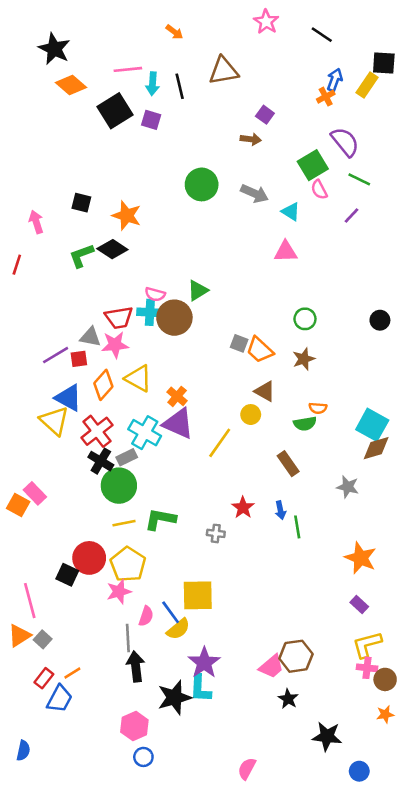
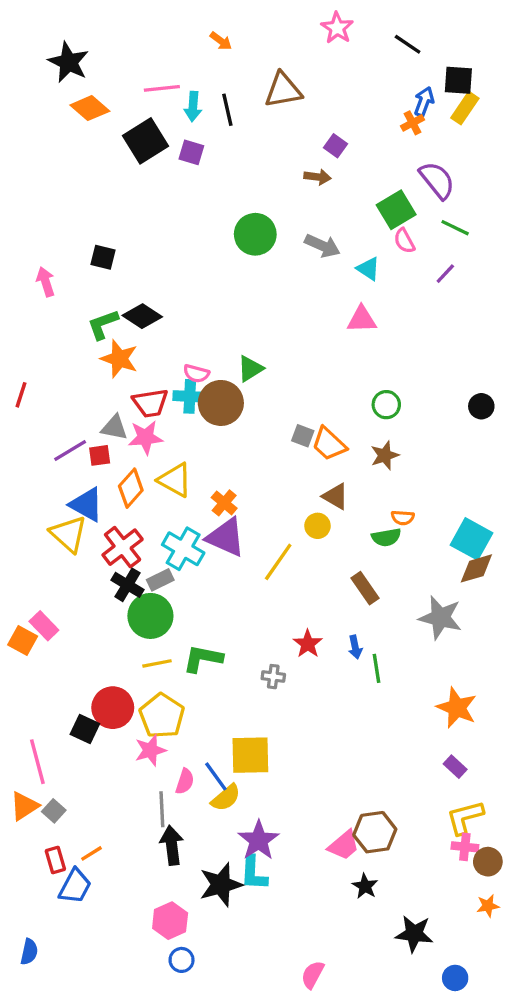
black square: (384, 63) -> (458, 80), moved
orange star: (127, 216) -> (119, 359), moved
red line: (17, 265) -> (21, 395), moved
gray star: (348, 487) -> (440, 618), size x1.5
red rectangle: (44, 678) -> (55, 860), turned -54

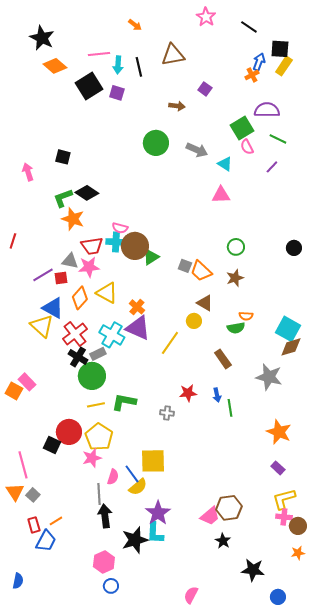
brown arrow: (318, 177) -> (177, 106), moved
purple semicircle: (437, 180) -> (267, 110), turned -50
green triangle: (250, 369) -> (151, 257), moved
red star: (308, 644) -> (188, 393), turned 30
orange triangle: (24, 806) -> (15, 492), turned -30

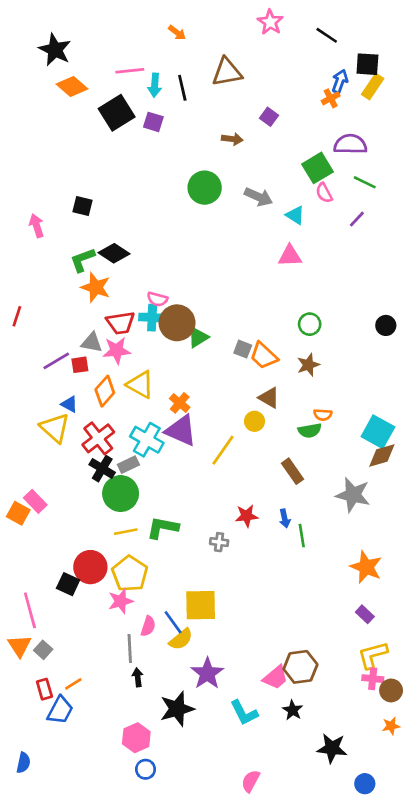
blue triangle: (53, 308) -> (69, 404), size x0.6
black arrow: (105, 516) -> (138, 677), size x0.6
cyan L-shape: (155, 533) -> (244, 713), moved, turned -30

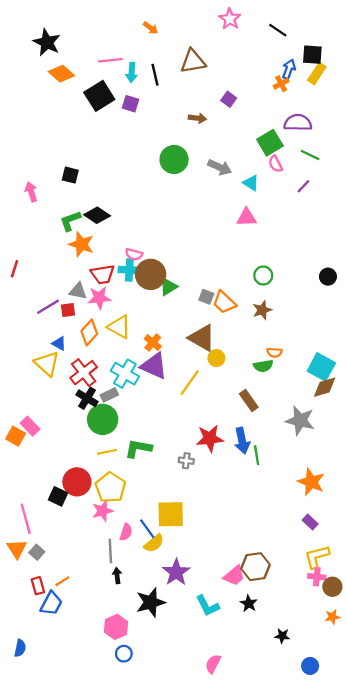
brown triangle: (269, 398) -> (202, 338), moved, size x1.5
red star: (247, 516) -> (210, 438), size x1.4
blue arrow: (285, 518) -> (242, 441), size x1.6
black star: (332, 748) -> (282, 636), size x0.6

